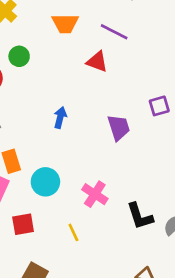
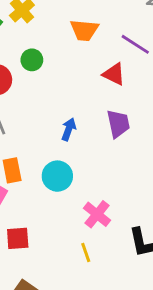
purple trapezoid: (119, 128) -> (118, 124), moved
cyan circle: (45, 182) -> (57, 176), moved
yellow line: (73, 232) -> (86, 253), moved

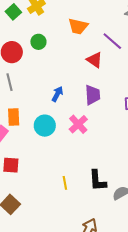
pink cross: (97, 214) -> (78, 124), moved
yellow line: (86, 253) -> (65, 183), moved

